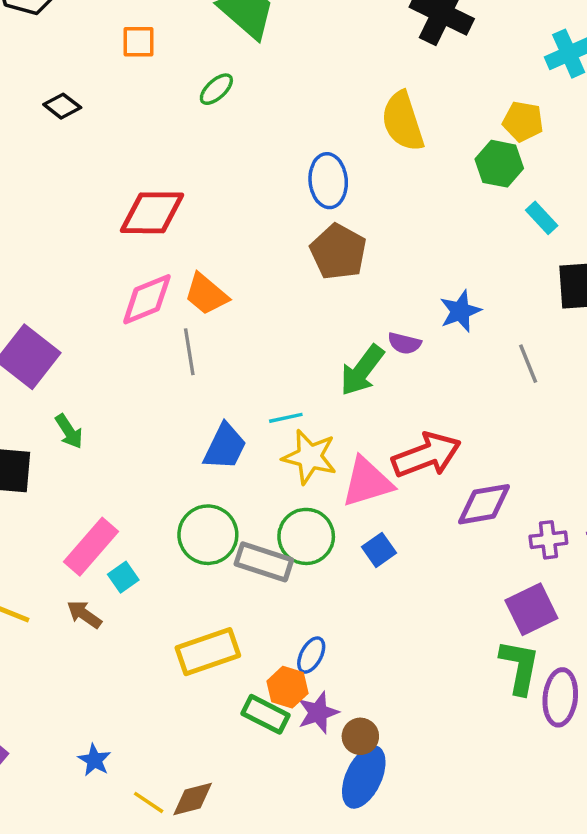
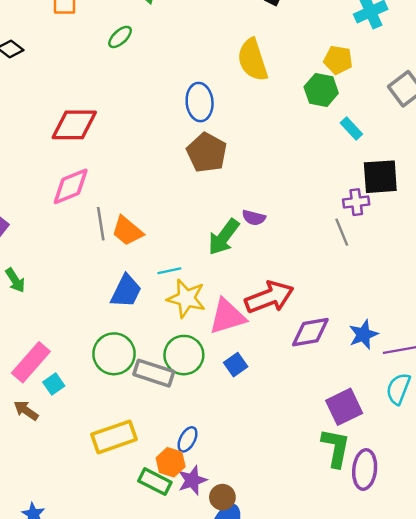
orange trapezoid: (206, 294) -> (127, 231), moved
blue star: (460, 311) -> (363, 335), moved
purple cross: (548, 540) -> (356, 202), moved

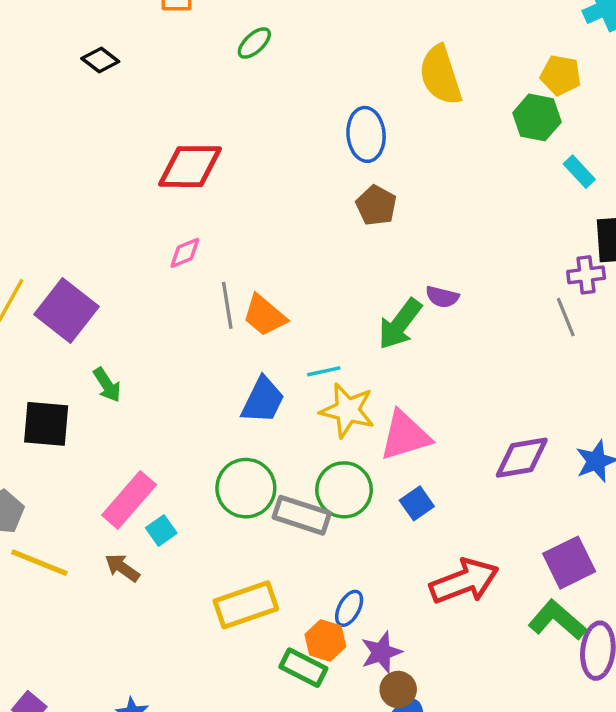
brown pentagon: (207, 153) -> (376, 205), size x0.7
pink diamond: (71, 186) -> (185, 253), size x0.6
red arrow: (269, 297) -> (464, 581), moved
green L-shape: (336, 448) -> (557, 620), turned -60
purple star: (192, 480) -> (381, 652), moved

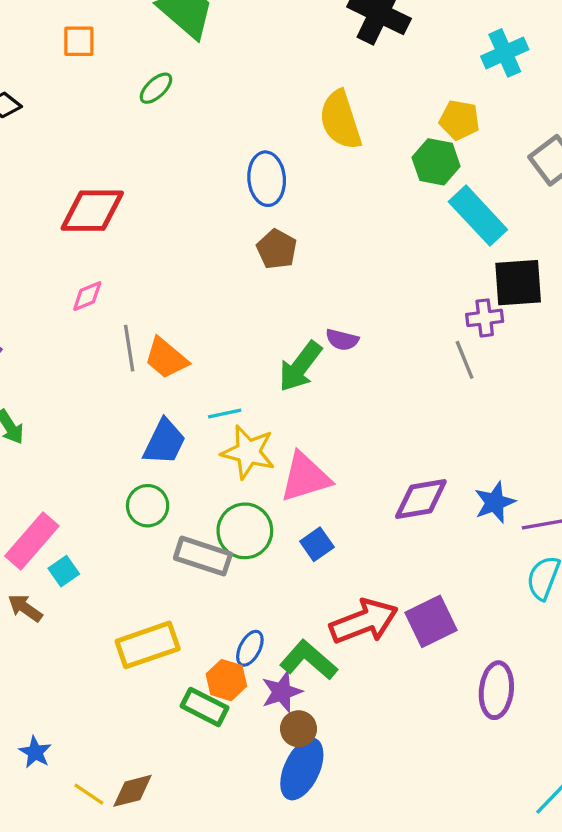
cyan rectangle: (579, 172) -> (478, 216), size x1.8
green circle: (246, 488) -> (148, 506), moved, size x0.7
purple square: (569, 563) -> (431, 621), moved
green L-shape: (557, 620) -> (309, 660), moved

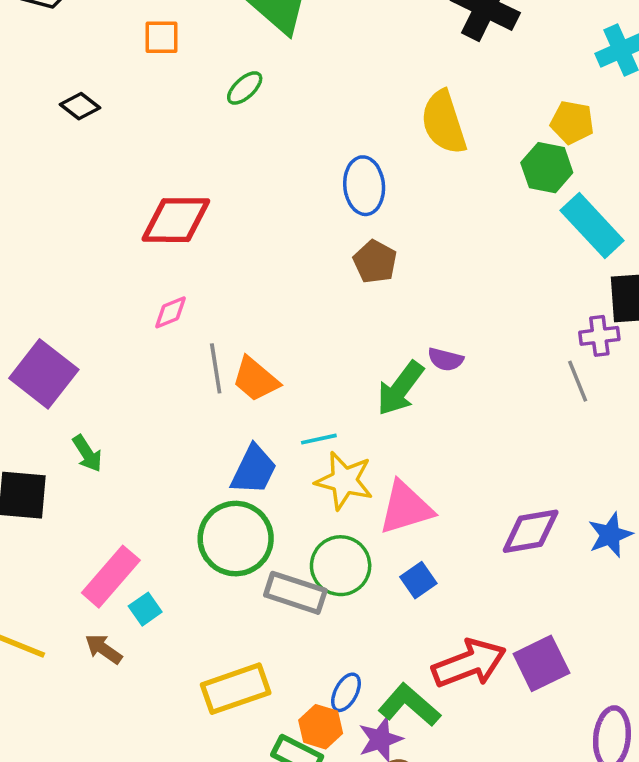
green circle: (148, 506) -> (236, 539), size x1.6

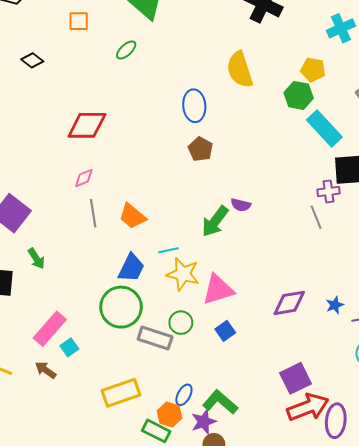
gray line: (216, 368) -> (93, 213), moved
blue star: (610, 535) -> (335, 305), size x0.7
green circle: (341, 566) -> (181, 323), size x0.7
red arrow: (469, 663) -> (308, 407), moved

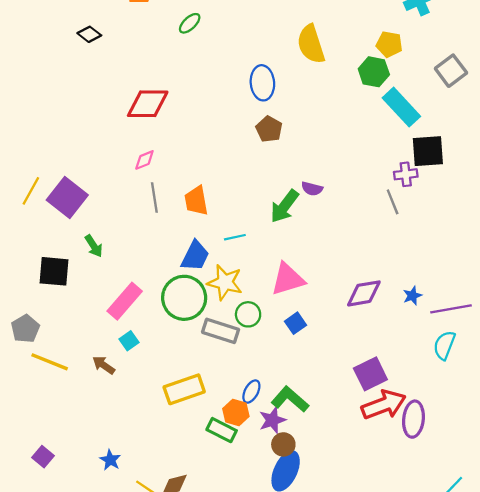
orange trapezoid: (132, 216) -> (196, 201), turned 40
yellow star: (183, 274) -> (225, 282), moved
pink rectangle: (50, 329) -> (125, 301), moved

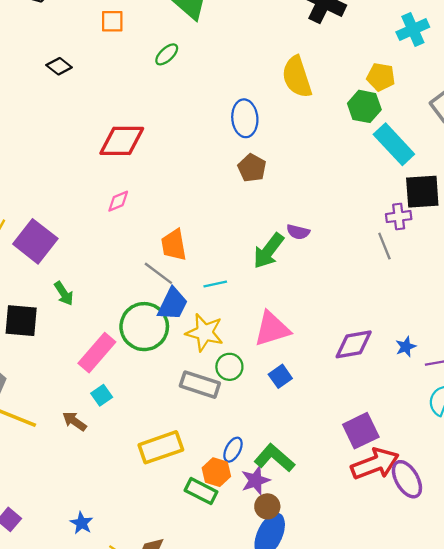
gray line: (154, 197) -> (158, 273), moved, turned -44
green circle: (184, 298) -> (144, 327), moved
purple ellipse: (413, 419) -> (407, 479), turned -36

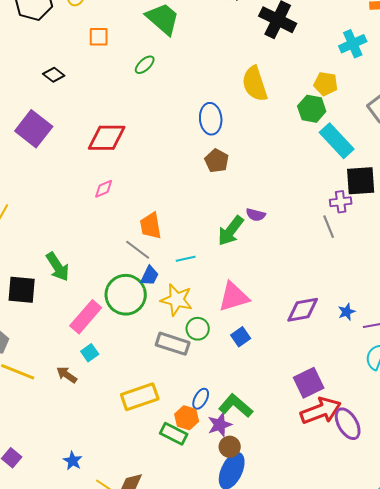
purple square: (35, 241) -> (34, 129), moved
green arrow: (64, 293) -> (58, 267), size x1.4
blue trapezoid: (173, 304) -> (150, 276), size x0.7

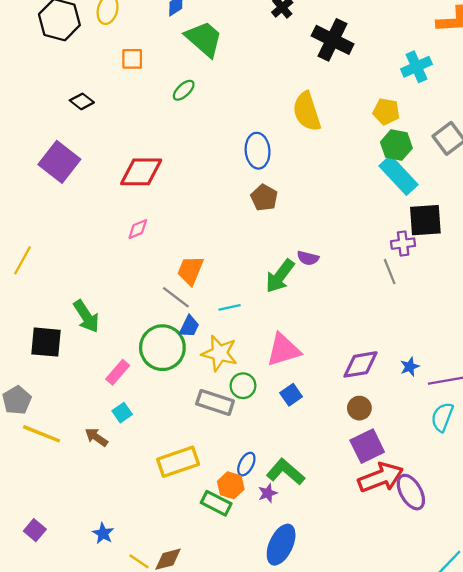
green hexagon: (312, 109) -> (396, 145), moved
orange trapezoid: (151, 226) -> (190, 270), turned 32
pink rectangle: (86, 317) -> (118, 372), size x0.7
purple star: (220, 425) -> (268, 493), size x0.7
brown circle: (230, 447) -> (359, 408), moved

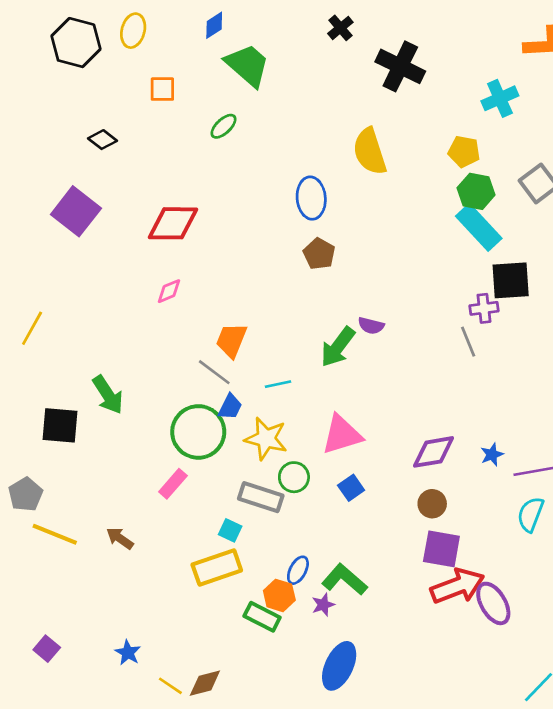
pink rectangle: (118, 372) -> (173, 484), moved
cyan square: (122, 413) -> (230, 530), moved, turned -30
purple square: (367, 446) -> (441, 549), turned 36

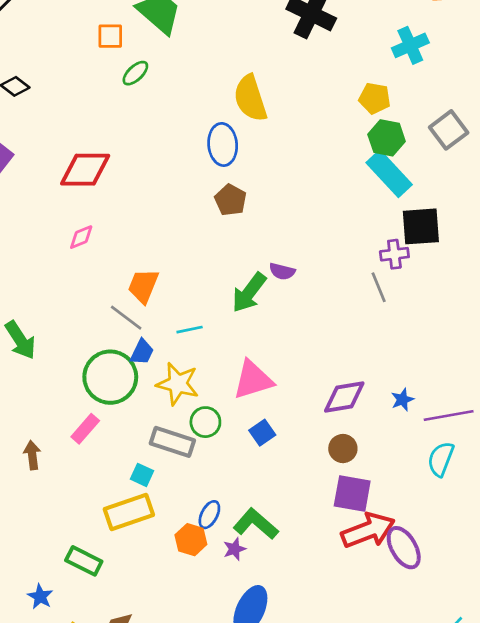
orange square: (162, 89) -> (110, 36), moved
yellow semicircle: (370, 152) -> (250, 98), moved
brown arrow: (120, 538) -> (32, 455), moved, turned 48
green rectangle: (262, 617) -> (84, 561), moved

